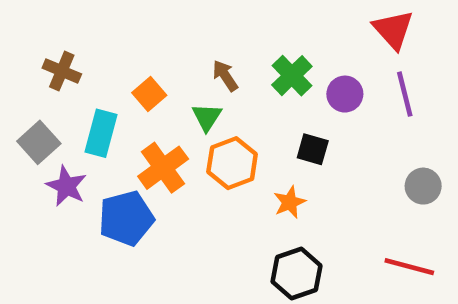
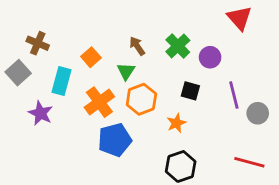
purple line: (405, 94) -> (234, 95), moved
gray square: (39, 142) -> (18, 73), moved
blue pentagon: (126, 218) -> (115, 140), moved

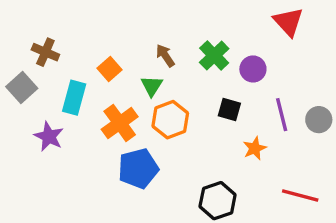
gray circle: (258, 113) -> (319, 120), moved
orange star: (176, 123) -> (255, 148), moved

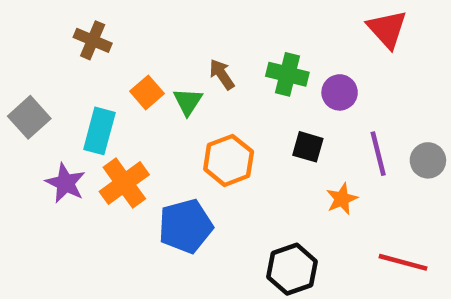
brown cross: (45, 52) -> (93, 40), moved
green cross: (214, 55) -> (287, 74), turned -32
green triangle: (152, 86) -> (188, 101), moved
orange cross: (120, 123) -> (124, 183), moved

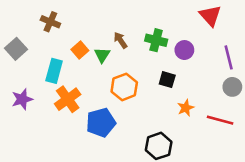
gray square: (29, 117) -> (16, 49), moved
purple line: (378, 154) -> (229, 57), moved
purple star: (65, 183) -> (22, 99), moved, turned 30
red line: (403, 262) -> (220, 120), moved

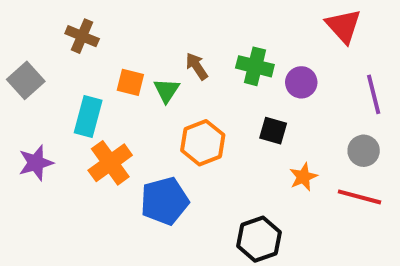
orange square: (80, 50) -> (130, 82), turned -35
gray circle: (232, 87) -> (364, 151), moved

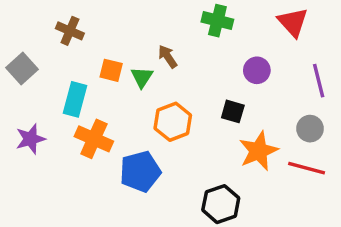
green cross: (255, 66) -> (217, 21), moved
orange cross: (110, 163) -> (94, 139), turned -30
orange star: (303, 177) -> (259, 151), size x1.6

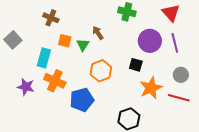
brown cross: (70, 31) -> (51, 18), moved
purple circle: (257, 70) -> (150, 41), size x1.5
purple line: (319, 81) -> (175, 43), moved
purple star: (30, 139) -> (26, 87), moved, turned 30

